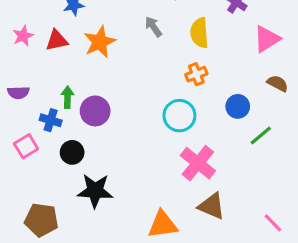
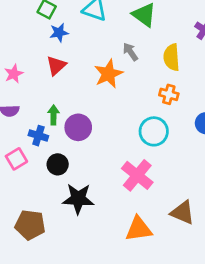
pink star: (23, 36) -> (14, 74), moved
red triangle: (57, 40) -> (56, 66), moved, turned -30
orange star: (100, 42) -> (108, 74), moved
orange cross: (196, 74) -> (169, 94), turned 36
pink cross: (198, 163) -> (137, 175), moved

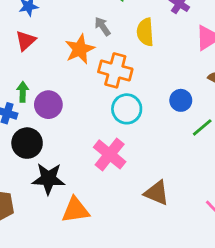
orange cross: (169, 94) -> (115, 70), moved, size x1.6
black circle: (58, 164) -> (27, 143), size x1.4
orange triangle: (139, 229) -> (75, 210), moved

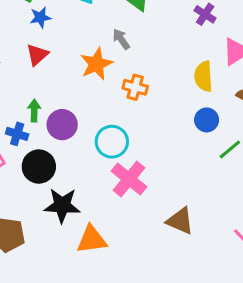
yellow semicircle: (145, 32) -> (203, 76), moved
orange cross: (115, 70) -> (135, 87), size x0.7
cyan circle: (127, 109) -> (112, 142), moved

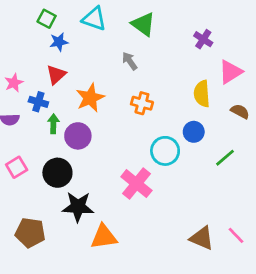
orange star: (96, 64) -> (90, 98), moved
blue circle: (207, 120) -> (194, 132), moved
blue cross: (17, 134) -> (38, 102), moved
cyan circle: (112, 142) -> (165, 151), moved
brown triangle: (180, 221) -> (202, 238), moved

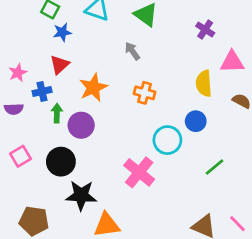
pink triangle: (230, 72) -> (232, 62), turned 30
blue cross: (38, 102) -> (42, 92), turned -30
green line: (225, 158) -> (215, 167), moved

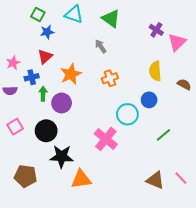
pink triangle: (232, 62) -> (177, 42), moved, turned -42
orange cross: (144, 93) -> (110, 78), turned -35

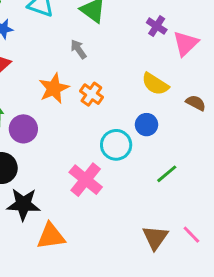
yellow semicircle: (155, 71) -> (155, 84), turned -54
orange star: (71, 74) -> (54, 88), moved
orange cross: (110, 78) -> (91, 94), turned -35
brown triangle: (155, 180) -> (155, 238), turned 42

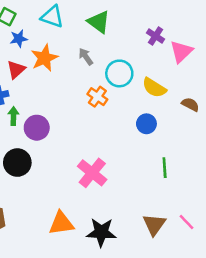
orange star: (54, 88) -> (44, 58), moved
cyan circle: (116, 145) -> (119, 73), moved
green line: (167, 174) -> (165, 168), turned -54
black star: (23, 204) -> (101, 232), moved

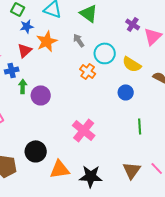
black circle: (17, 163) -> (36, 151), moved

